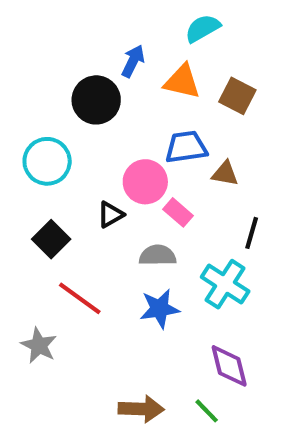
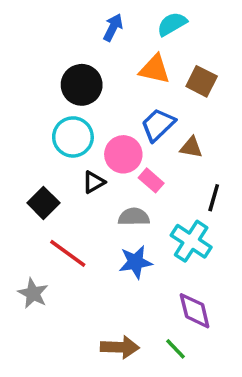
blue arrow: (133, 61) -> (113, 27), moved
blue trapezoid: (186, 147) -> (158, 125), turned -36
cyan circle: (47, 161) -> (73, 137), moved

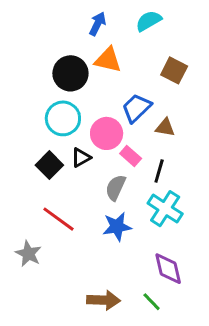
orange triangle: (155, 69) -> (108, 60), moved
black line: (214, 198) -> (159, 171), moved
black square: (43, 203) -> (49, 165), moved
gray semicircle: (134, 217) -> (116, 188), turned -64

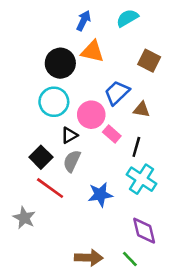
black square: (49, 165) -> (41, 157), moved
gray semicircle: (116, 188) -> (72, 161), moved

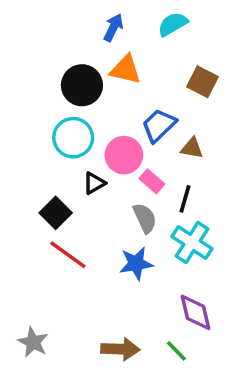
gray semicircle: (72, 161) -> (145, 218), moved, turned 130
gray star: (24, 218) -> (33, 342), moved

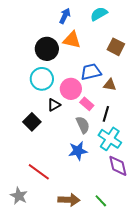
blue trapezoid: (159, 125) -> (91, 72), turned 30
red line: (68, 255) -> (39, 172), moved
purple diamond: (196, 312) -> (118, 166), moved

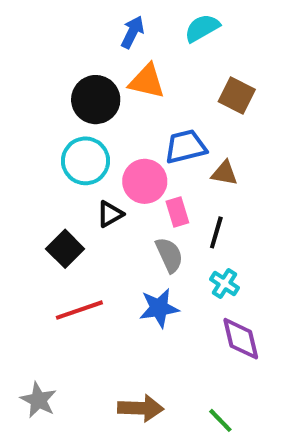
pink rectangle: (87, 104) -> (177, 212), turned 32
cyan cross: (110, 139) -> (224, 284), size x0.6
red line: (39, 172) -> (79, 310), moved, turned -55
green line: (101, 201) -> (220, 420), moved

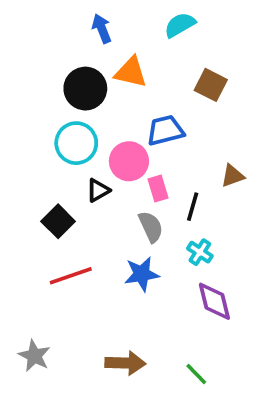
blue arrow: (132, 32) -> (102, 29), moved, turned -48
brown triangle: (224, 173) -> (233, 176), moved, turned -30

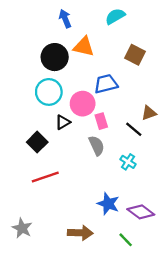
black line: (193, 207) -> (134, 129), moved, turned -66
blue star: (142, 274) -> (108, 204), moved, turned 30
purple diamond: (214, 301) -> (141, 212), moved, turned -40

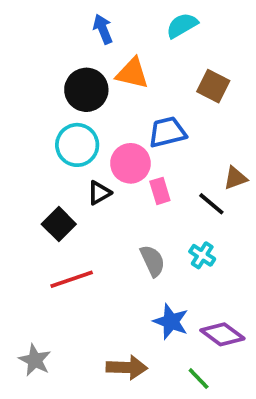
gray semicircle: (97, 146) -> (153, 261), moved

